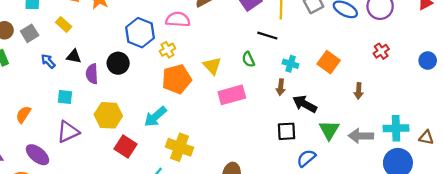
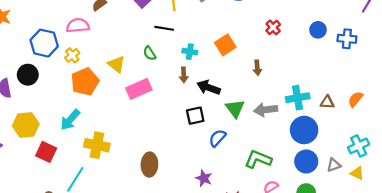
orange square: (329, 62) -> (225, 45), turned 30

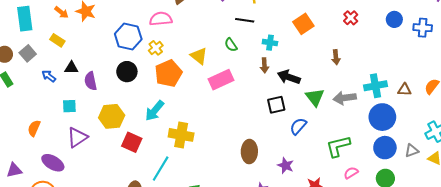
orange square: (225, 45) -> (303, 24), moved
black circle: (28, 75) -> (127, 72), moved
green L-shape: (258, 159) -> (338, 146), turned -35
brown ellipse: (149, 165) -> (249, 152), moved

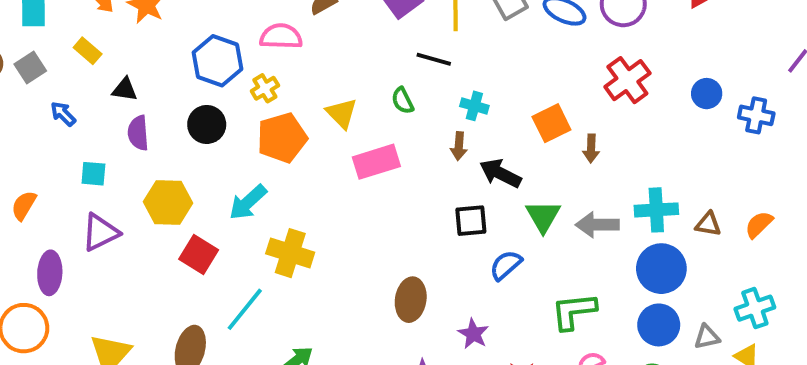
red cross: (351, 18) -> (627, 80), size x1.6
orange square: (303, 24) -> (551, 123), moved
black triangle: (71, 68) -> (125, 89), moved
purple ellipse: (53, 163) -> (50, 273), turned 55

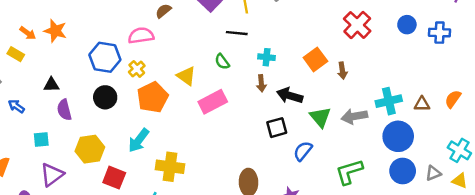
yellow rectangle: (88, 51) -> (16, 54), moved
cyan cross: (755, 308) -> (459, 150), turned -30

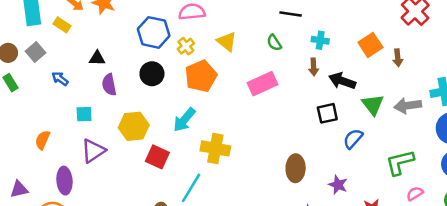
yellow triangle: (186, 76) -> (227, 42), moved

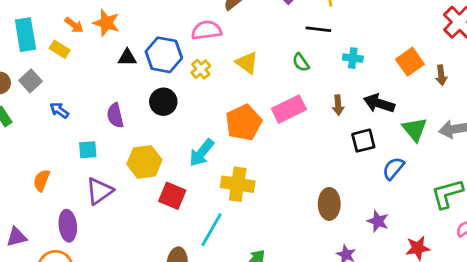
black triangle: (97, 58) -> (127, 57), moved
brown arrow: (314, 67) -> (338, 105), moved
orange pentagon: (201, 76) -> (244, 123), moved

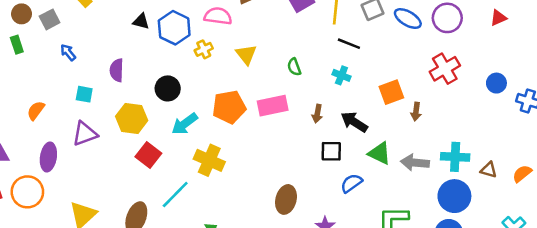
black line: (318, 29) -> (349, 44), moved
black circle: (163, 102) -> (168, 88), moved
green triangle: (415, 129) -> (380, 153), turned -40

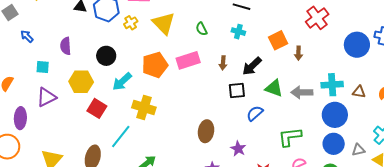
yellow triangle: (246, 54) -> (164, 23), size x1.4
blue circle: (496, 83) -> (357, 45), moved, size x1.6
black arrow: (354, 122) -> (252, 66), turned -70

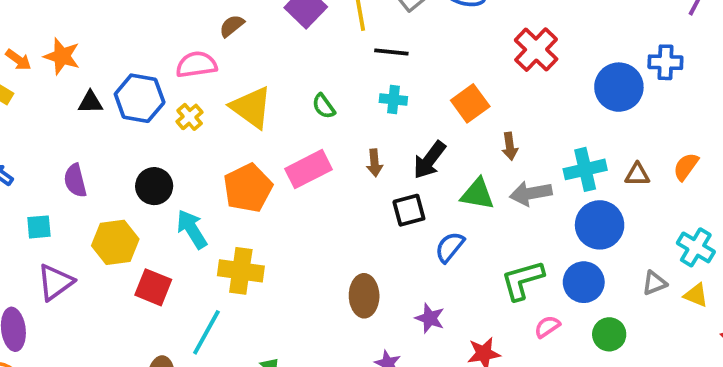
brown arrow: (298, 53) -> (510, 146), moved
cyan arrow: (122, 82) -> (192, 229), turned 110
blue circle: (334, 144) -> (584, 282), moved

